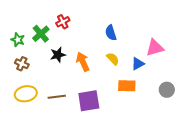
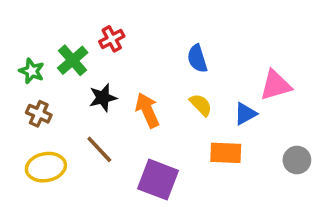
brown line: (57, 97) -> (99, 149), moved, turned 54
purple square: (89, 101) -> (158, 180), turned 30

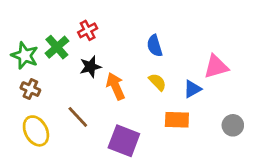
green star: (32, 71) -> (25, 56), size x1.4
black star: (103, 98) -> (90, 67), moved
yellow ellipse: (46, 167) -> (36, 131), turned 72

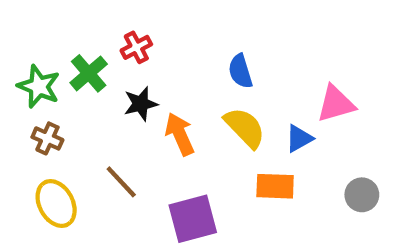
yellow semicircle: (157, 82) -> (245, 128), size x1.5
purple square: (124, 141) -> (193, 219), turned -36

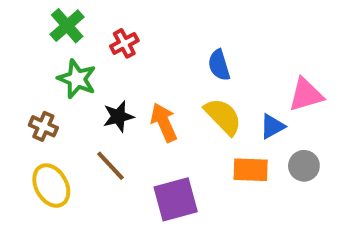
green cross: (89, 73) -> (67, 26), moved
green star: (39, 86) -> (77, 79), moved
black star: (141, 104) -> (118, 116), moved
gray circle: (362, 195) -> (304, 166), moved

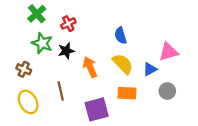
black star: (118, 116) -> (66, 51), moved
brown line: (110, 166) -> (61, 91), turned 30
orange rectangle: (251, 170) -> (127, 93), moved

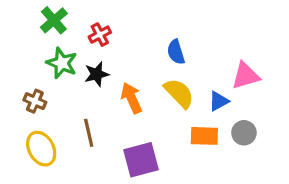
orange rectangle: (127, 93) -> (204, 136), moved

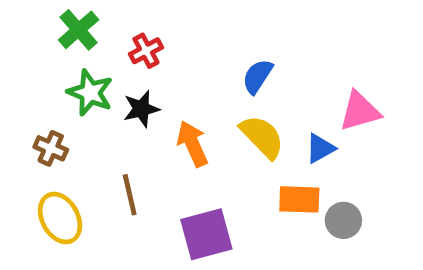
blue semicircle: (176, 52) -> (257, 76), turned 50
gray circle: (244, 133) -> (343, 220), moved

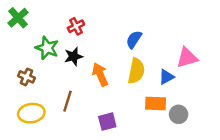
green cross: (79, 30) -> (18, 18), moved
yellow semicircle: (262, 137) -> (136, 71), turned 55
brown line: (130, 195) -> (68, 101), turned 30
yellow ellipse: (60, 218) -> (31, 113), turned -70
purple square: (206, 234) -> (107, 122), size x0.7

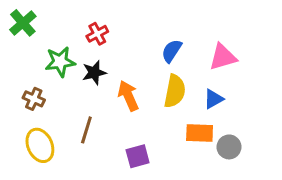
green star: (47, 48) -> (60, 62), turned -30
pink triangle: (187, 58) -> (223, 57), moved
yellow ellipse: (31, 113) -> (40, 145), turned 75

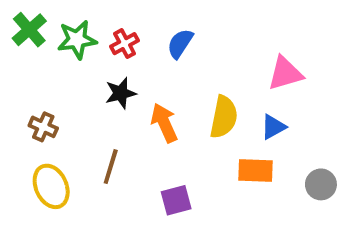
blue semicircle: (172, 51) -> (180, 44), moved
green star: (60, 62) -> (77, 40), moved
gray circle: (229, 147) -> (321, 184), moved

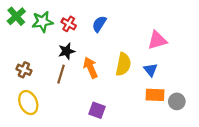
red cross: (125, 44) -> (69, 24), turned -32
blue triangle: (273, 127) -> (151, 70), turned -40
brown line: (111, 167) -> (61, 74), moved
orange rectangle: (255, 171) -> (155, 95), moved
purple square: (176, 200) -> (97, 110), turned 35

